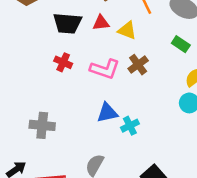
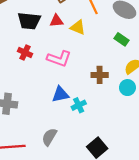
brown cross: (138, 65) -> (100, 75), moved, turned 35

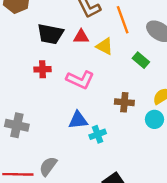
green rectangle: (121, 39) -> (141, 60), moved
red cross: (25, 53) -> (42, 69), turned -32
gray semicircle: (49, 137) -> (48, 166), moved

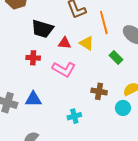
red triangle: (81, 37) -> (65, 43), moved
blue triangle: (78, 120) -> (33, 99), moved

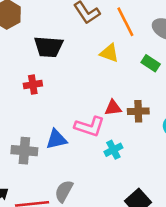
red triangle: (65, 43) -> (113, 108), moved
red cross: (33, 58) -> (33, 85), moved
pink L-shape: (64, 69) -> (90, 126), moved

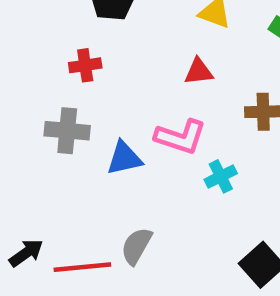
red triangle: (113, 108) -> (199, 71), moved
gray cross: (24, 151) -> (67, 131), moved

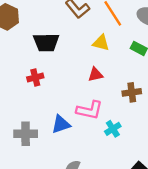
gray cross: (67, 131) -> (26, 134), moved

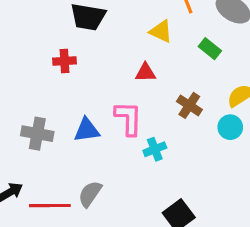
brown cross: (132, 92) -> (189, 105), turned 30
pink L-shape: (89, 110) -> (128, 118), turned -112

